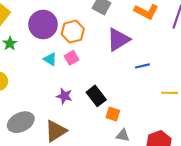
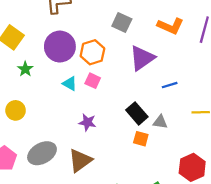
pink square: (71, 58) -> (93, 81), turned -32
black rectangle: (96, 96) -> (137, 113), moved
gray triangle: (123, 135) -> (160, 122), moved

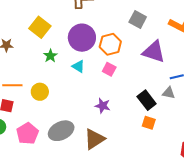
purple triangle: (142, 58) -> (154, 52), turned 50
cyan triangle: (70, 84) -> (78, 66), moved
gray triangle: (160, 122) -> (169, 93), moved

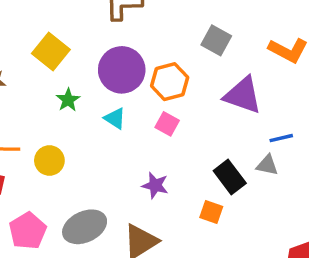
orange square: (149, 123) -> (211, 212), moved

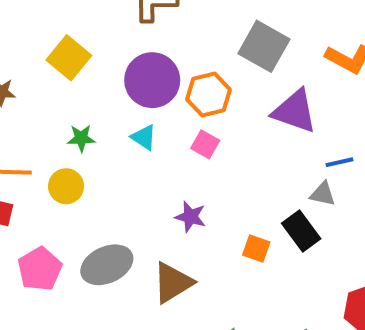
gray square: (216, 40) -> (264, 46), size x1.4
green star: (68, 100) -> (81, 138), moved, turned 30
black rectangle: (230, 177) -> (301, 231), moved

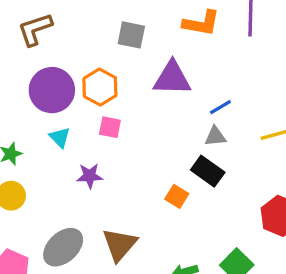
gray square: (264, 46) -> (131, 35), size x0.7
cyan triangle: (144, 137) -> (60, 137), turned 30
purple star: (190, 217) -> (90, 176), moved
orange square: (256, 249) -> (177, 196), turned 30

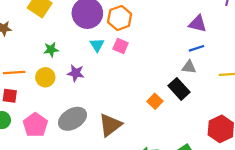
purple triangle: (172, 78) -> (198, 24), moved, size x0.7
cyan triangle: (60, 137) -> (97, 45), moved
purple star: (90, 176) -> (76, 73), moved

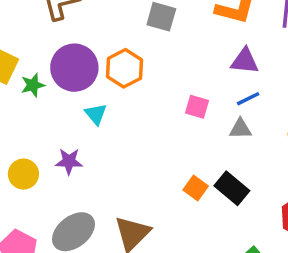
pink square: (121, 46) -> (197, 107), moved
green star: (51, 50) -> (33, 85), moved
black rectangle: (179, 89) -> (232, 188), moved

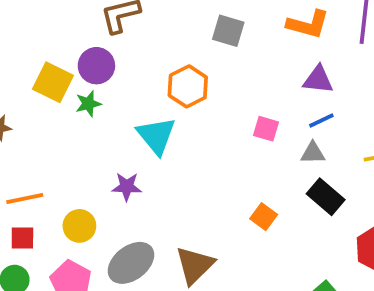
purple circle: (74, 68) -> (96, 66), moved, size x0.7
cyan triangle: (96, 114) -> (156, 136), size x1.6
yellow circle: (23, 174) -> (79, 226), moved
black rectangle: (232, 188) -> (326, 197), moved

